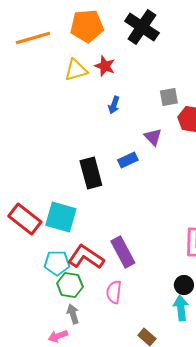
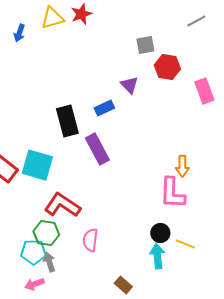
red star: (105, 66) -> (81, 14), turned 30
blue arrow: (114, 105) -> (19, 33), moved
purple rectangle: (123, 252) -> (97, 149), moved
cyan pentagon: (57, 263) -> (33, 252), moved

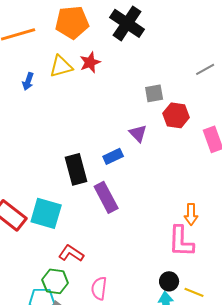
red L-shape: (62, 205) -> (71, 253), size x0.7

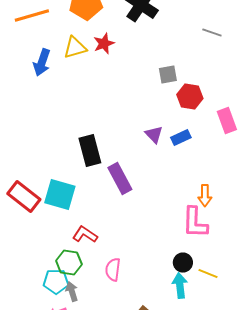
gray line: (205, 69) -> (212, 32), moved, turned 48
blue arrow: (28, 81) -> (42, 62), size x1.5
purple triangle: (138, 133) -> (154, 134), moved
blue rectangle: (113, 156) -> (181, 138), moved

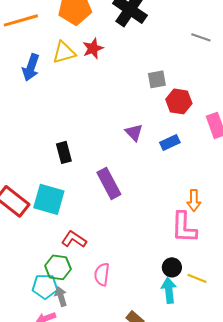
purple triangle: (154, 134) -> (134, 132), moved
black rectangle: (90, 150) -> (64, 152), moved, size x0.7

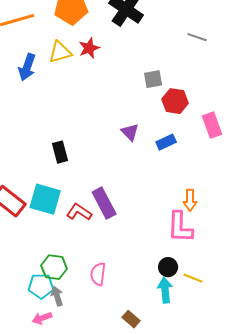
purple rectangle: (109, 183) -> (104, 203), moved
red L-shape: (74, 239) -> (79, 212), moved

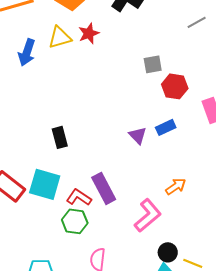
gray line: (197, 37) -> (197, 22), turned -48
purple triangle: (130, 132) -> (138, 135), moved
orange arrow: (190, 200) -> (176, 186), moved, turned -125
pink L-shape: (180, 227) -> (148, 215), moved, turned -132
green hexagon: (54, 267) -> (75, 221), moved

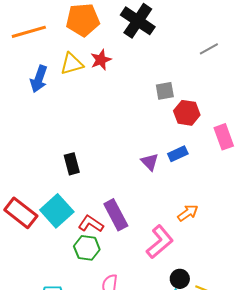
cyan square: (45, 184) -> (57, 211), turned 32

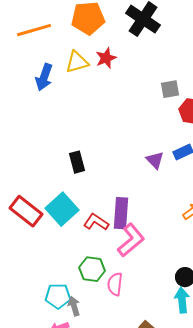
purple rectangle: (116, 215) -> (121, 213), turned 32
pink L-shape: (160, 242) -> (131, 240), moved
green hexagon: (87, 248) -> (92, 269), moved

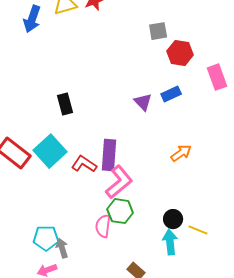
green hexagon: (92, 269) -> (120, 211), moved

